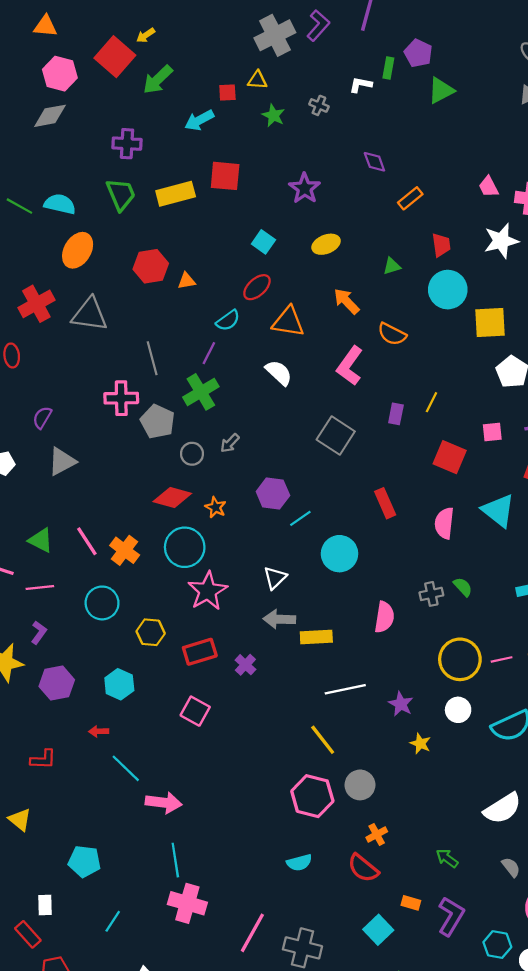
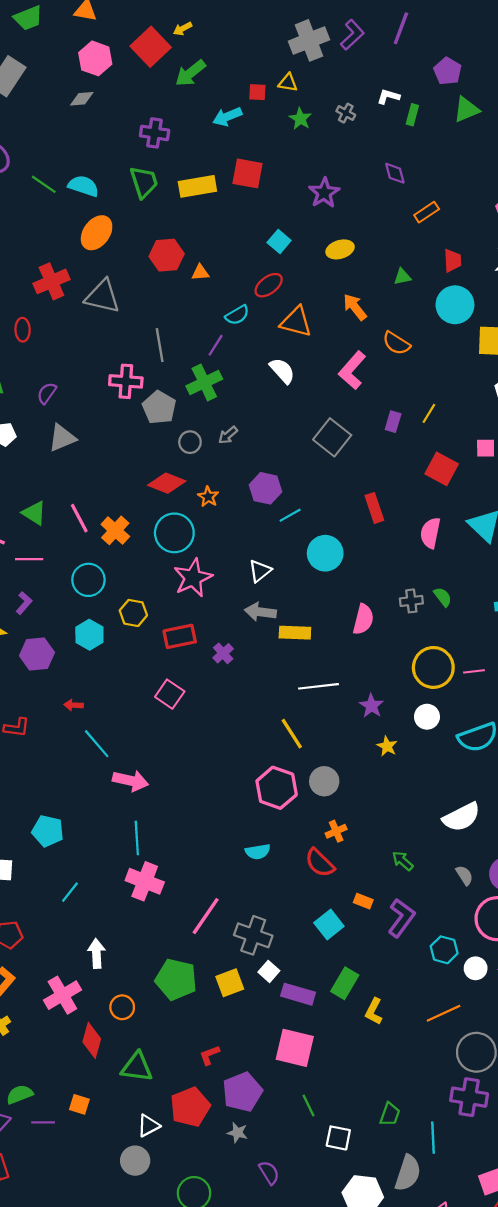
green rectangle: (388, 68) -> (412, 115), moved
gray diamond: (50, 116) -> (82, 99), size x0.7
cyan hexagon: (119, 684) -> (89, 635), moved

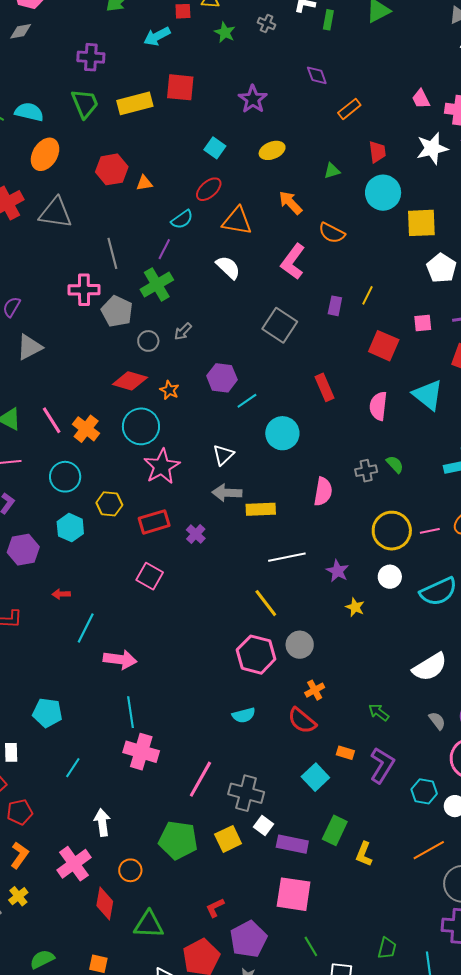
cyan line: (97, 744) -> (86, 628), turned 72

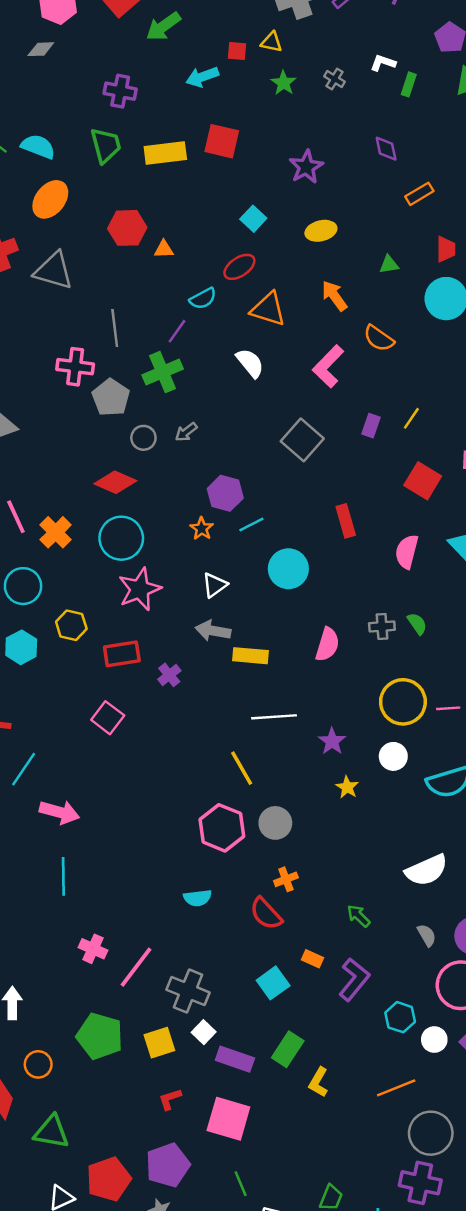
orange star: (169, 390) -> (202, 528), moved
pink cross: (141, 752) -> (93, 949), moved, size x0.7
red L-shape: (215, 908) -> (170, 1099), moved

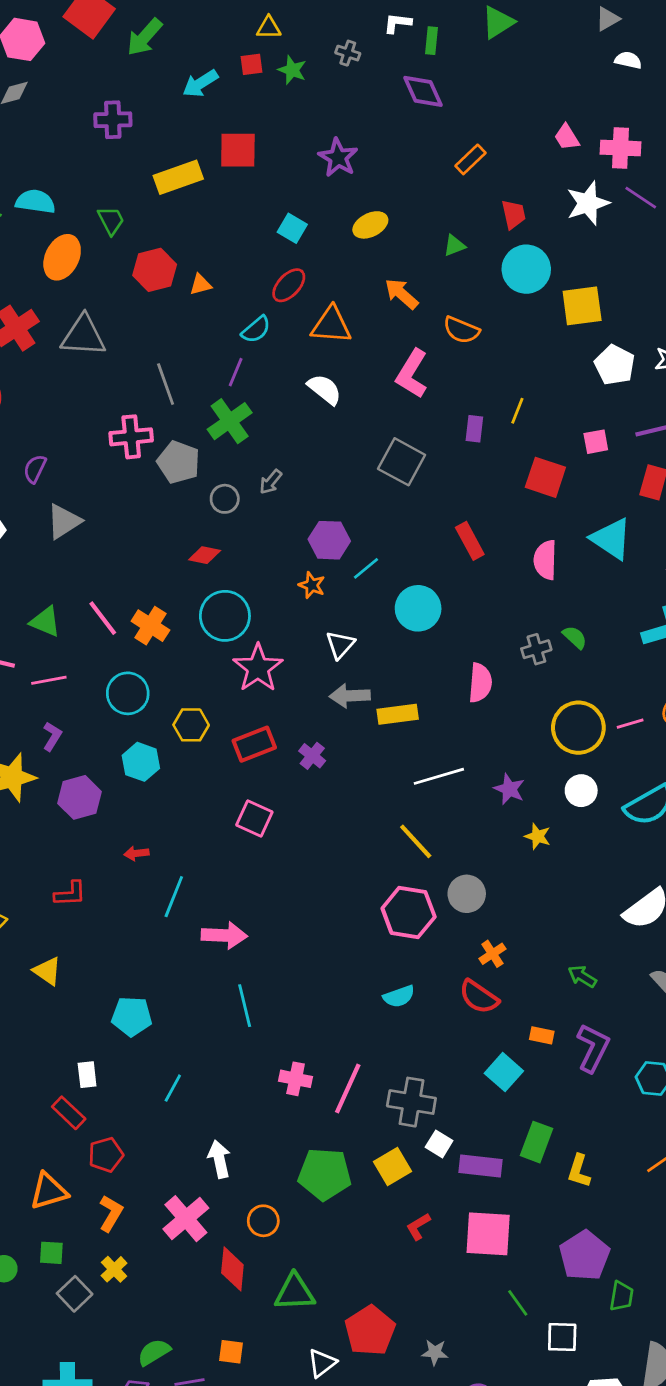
red square: (237, 51) -> (251, 64), moved
green trapezoid: (106, 145) -> (111, 221), moved, size x0.7
purple diamond: (386, 149) -> (423, 91), moved, size x1.4
red diamond: (115, 482) -> (205, 555), size x0.7
purple pentagon: (168, 1165) -> (585, 1256), moved

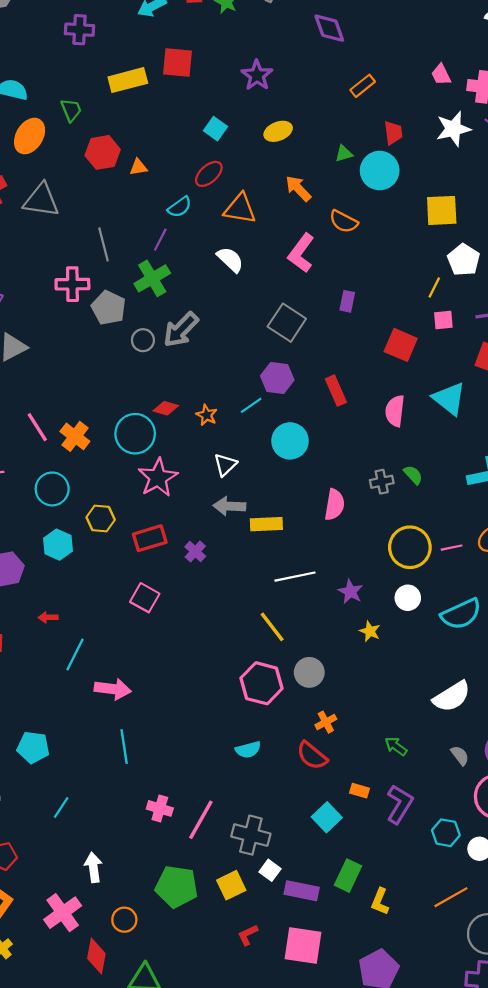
cyan circle: (526, 269) -> (380, 171), moved
yellow line: (517, 411) -> (434, 288), moved
gray arrow: (271, 482) -> (181, 330), size x1.8
purple hexagon: (329, 540) -> (277, 378), moved
red diamond: (205, 555) -> (166, 408), moved

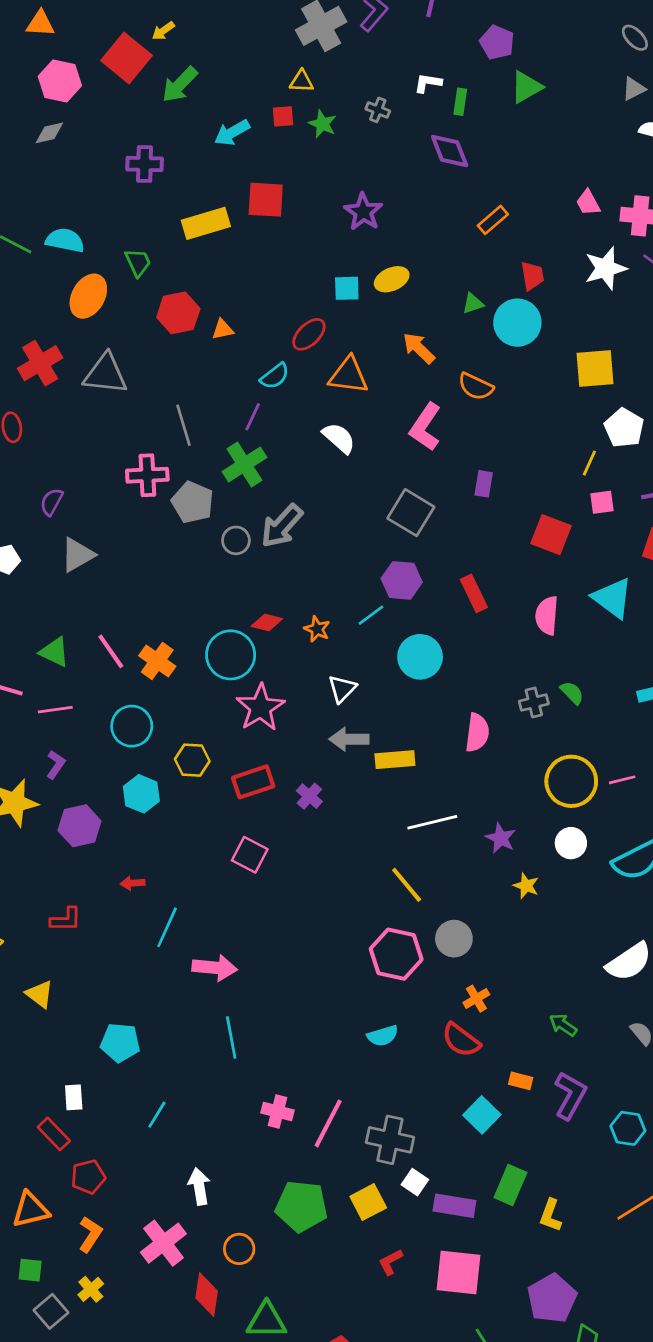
cyan square: (216, 129) -> (347, 288), moved, turned -35

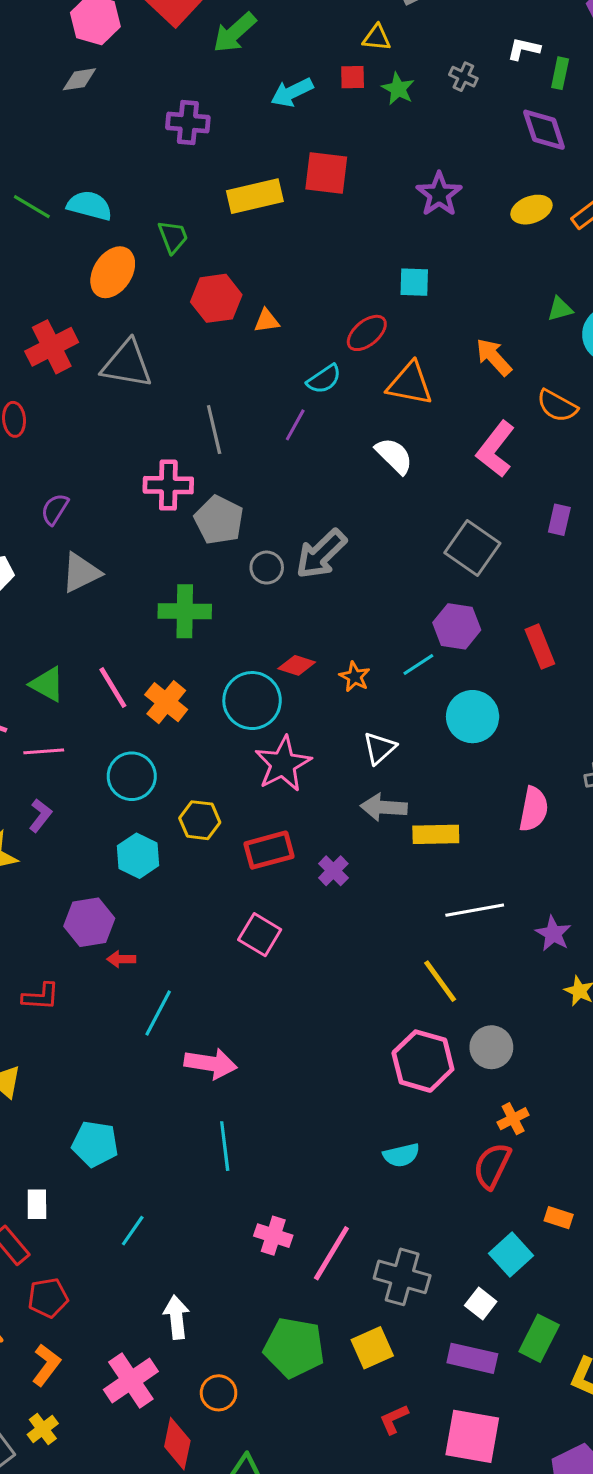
yellow ellipse: (392, 279) -> (531, 210), moved
green cross: (244, 465) -> (185, 611), moved, turned 30
purple hexagon: (80, 826) -> (89, 922), moved
red semicircle: (461, 1040) -> (492, 1166), turned 75
white square: (415, 1182) -> (481, 1304), moved

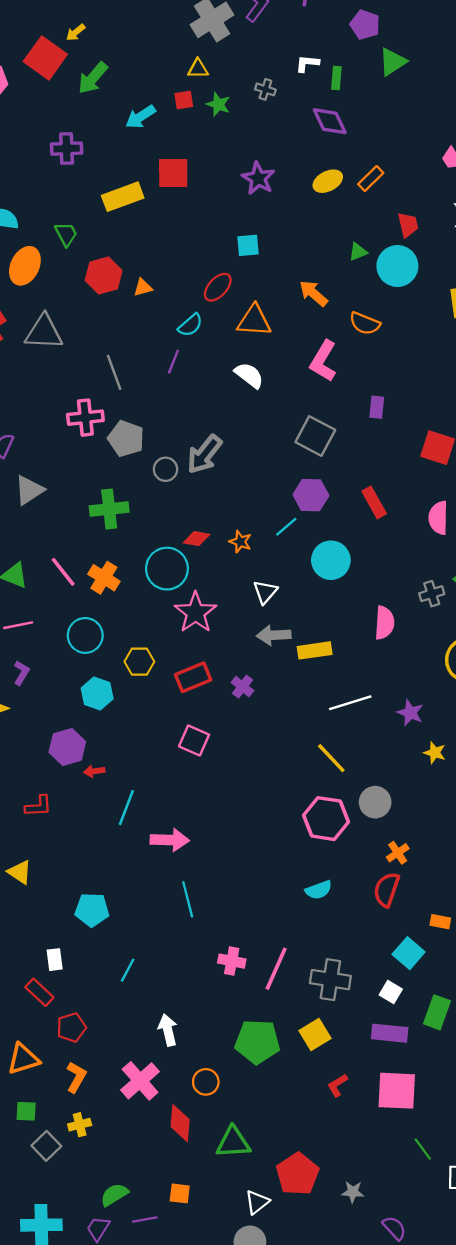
yellow cross: (43, 1429) -> (80, 1125), turned 30

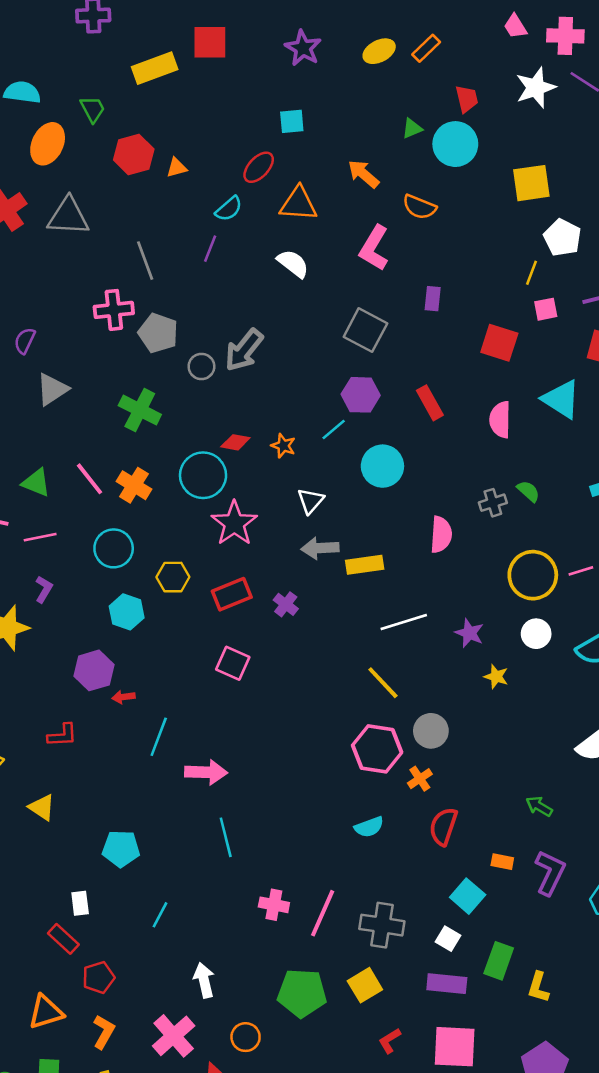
green cross: (109, 509) -> (140, 410), turned 33
orange cross: (398, 853) -> (420, 779), moved

